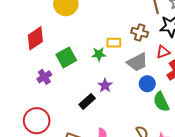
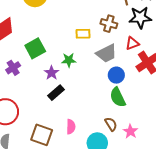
green star: (99, 54) -> (69, 60), moved
purple star: (105, 85) -> (52, 73), moved
green semicircle: (161, 102) -> (118, 97), moved

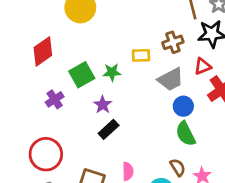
brown cross: (109, 24) -> (173, 42), turned -35
green star: (69, 60) -> (112, 72), moved

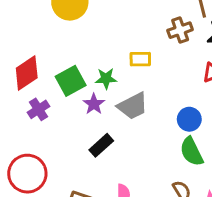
brown cross: (173, 42) -> (180, 30), moved
red diamond: (43, 51) -> (27, 73), moved
gray trapezoid: (171, 79) -> (133, 106), moved
purple star: (103, 105) -> (94, 104), moved

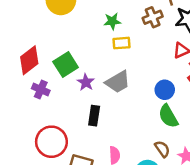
green star: (106, 78) -> (112, 21), moved
purple cross: (38, 109) -> (41, 89), turned -30
black rectangle: (101, 145) -> (94, 116), turned -36
red circle: (27, 174) -> (51, 142), moved

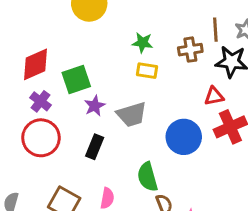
blue circle: (165, 90) -> (184, 137), size x1.5
green semicircle: (168, 116) -> (147, 177), moved
red circle: (51, 142) -> (41, 138), moved

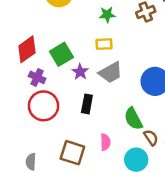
yellow rectangle: (147, 71) -> (104, 44), moved

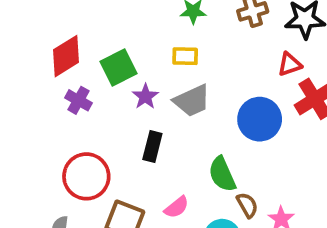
red circle: (44, 106) -> (86, 176), moved
pink semicircle: (105, 142) -> (177, 207), turned 49

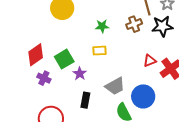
red triangle: (290, 64) -> (150, 61), moved
gray trapezoid: (192, 101) -> (115, 86), moved
blue circle: (260, 119) -> (143, 96), moved

